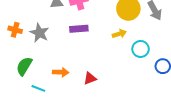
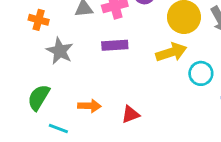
orange cross: (15, 30) -> (39, 20), moved
yellow arrow: (119, 34) -> (171, 52), size x1.5

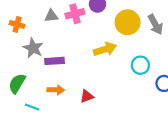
purple rectangle: (115, 45) -> (55, 61), moved
yellow arrow: (171, 52) -> (105, 49), moved

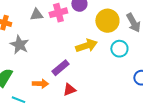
purple rectangle: (55, 61) -> (60, 68), moved, turned -36
cyan circle: (140, 65) -> (119, 49), moved

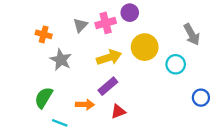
gray triangle: (36, 15) -> (80, 25), turned -40
yellow circle: (107, 21) -> (145, 47), moved
yellow arrow: (86, 46) -> (109, 57), moved

